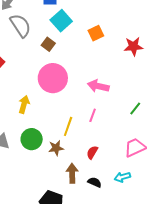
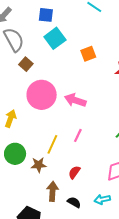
brown square: (48, 44) -> (26, 64), moved
pink arrow: (98, 86) -> (75, 100), moved

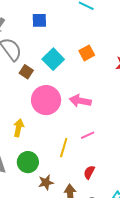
cyan square: (55, 38) -> (53, 59), moved
pink line: (78, 135) -> (88, 135), turned 48
brown star: (39, 165) -> (46, 182), moved

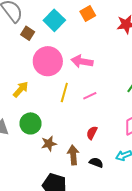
yellow arrow: (19, 128) -> (21, 89), turned 30
yellow line: (64, 148) -> (64, 93), moved

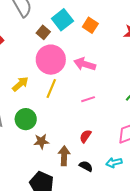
orange square: (88, 14) -> (90, 25), moved, turned -35
brown square: (28, 33) -> (43, 32), moved
yellow line: (64, 93) -> (51, 89), moved

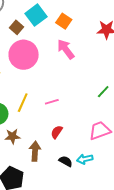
pink arrow: (85, 64) -> (66, 49), moved, turned 35
yellow line: (51, 89) -> (23, 103), moved
pink line: (88, 99) -> (52, 102), moved
black semicircle: (86, 166) -> (66, 161), moved

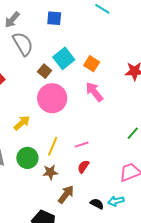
red semicircle: (57, 132) -> (83, 167), moved
brown star: (13, 136) -> (50, 172), moved
brown arrow: (35, 151) -> (66, 194), turned 36

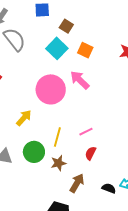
brown square: (45, 71) -> (66, 26), moved
pink arrow: (94, 92) -> (80, 80), moved

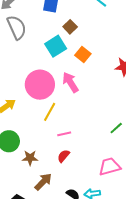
yellow line: (57, 137) -> (50, 112), moved

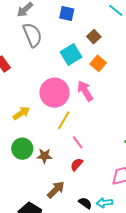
brown square: (70, 27) -> (94, 37), moved
pink line: (64, 134) -> (78, 142), turned 64
brown star: (30, 158) -> (44, 156), moved

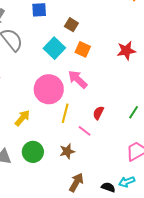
brown star: (44, 156) -> (67, 151), moved
red semicircle: (77, 164) -> (98, 113), moved

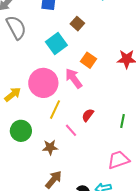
orange square: (83, 49) -> (89, 60), moved
green line: (134, 112) -> (123, 121), turned -32
yellow arrow: (22, 118) -> (13, 94), moved
green circle: (33, 152) -> (21, 131), moved

